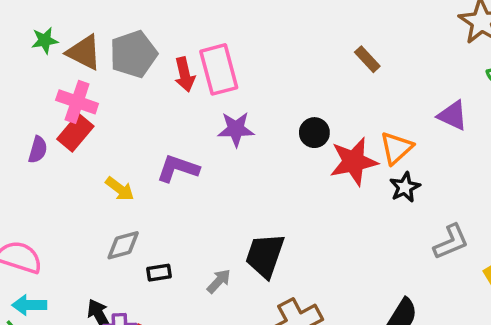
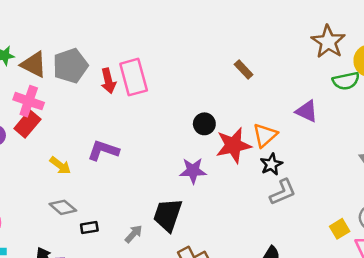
purple star: (236, 129) -> (193, 171), moved
gray L-shape: (451, 242) -> (283, 192), moved
gray diamond: (123, 245) -> (63, 207), turned 56

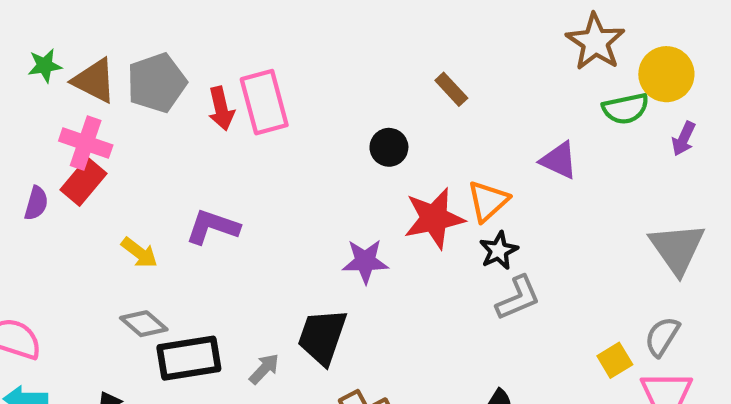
black circle: (204, 124) -> (389, 147), moved
black rectangle: (89, 228) -> (189, 358), size x2.0

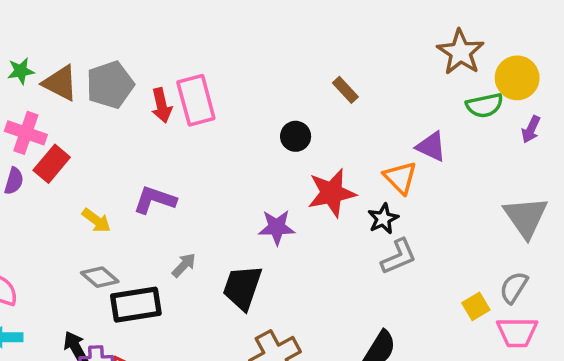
pink cross: (86, 143) -> (26, 133), moved
orange triangle: (488, 201) -> (400, 178), moved, turned -33
gray arrow: (264, 369) -> (184, 265), moved

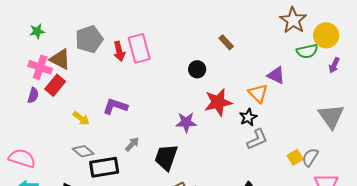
brown triangle: (60, 83) -> (60, 59), moved
gray semicircle: (514, 287) -> (310, 157), moved
yellow square: (476, 306) -> (295, 157), moved

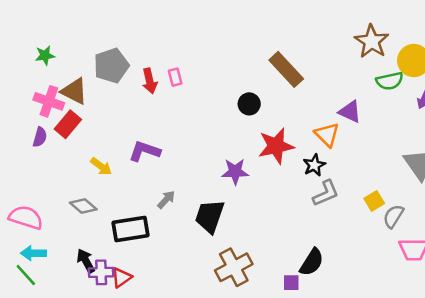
brown rectangle: (226, 42) -> (286, 69), size x1.8
pink rectangle: (139, 48) -> (175, 77), size x0.5
gray diamond: (83, 151) -> (83, 206), moved
yellow square: (295, 157) -> (374, 201), moved

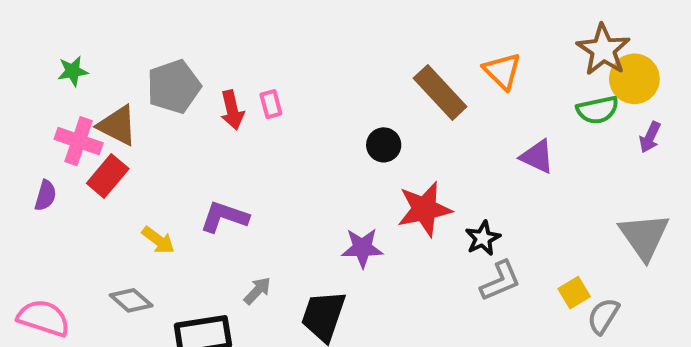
brown star: (372, 41) -> (603, 50), moved
orange triangle: (327, 135) -> (502, 71), moved
purple semicircle: (40, 137) -> (46, 195), moved

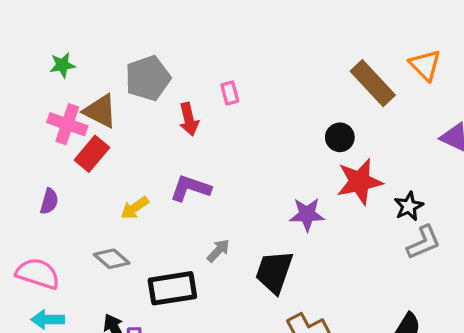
red arrow: (232, 110) -> (189, 119), moved
black circle: (384, 145) -> (340, 137), moved
purple semicircle: (46, 195) -> (49, 201), moved
yellow arrow: (158, 240) -> (135, 208), turned 108

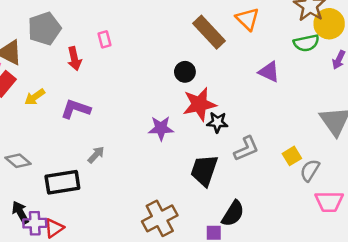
black star: (409, 206) -> (217, 122), moved, turned 30
yellow arrow: (135, 208) -> (35, 97), moved
black trapezoid: (274, 272) -> (204, 170), moved

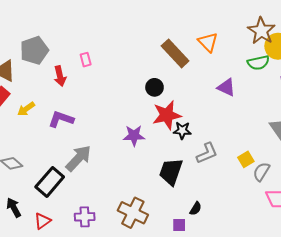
gray arrow: (96, 155) -> (78, 158), size x1.8
black rectangle: (62, 182) -> (50, 182), turned -40
black semicircle: (233, 214) -> (196, 209), size x0.6
brown cross: (160, 218) -> (133, 213), turned -36
purple cross: (35, 223) -> (85, 217), moved

